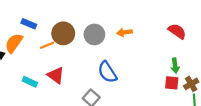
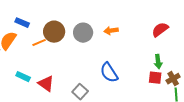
red semicircle: (177, 31) -> (160, 30), turned -72
blue semicircle: (107, 72) -> (109, 73), moved
red triangle: (56, 75) -> (46, 84), moved

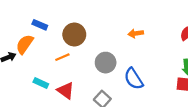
gray circle: (83, 33) -> (106, 63), moved
orange line: (39, 43) -> (62, 57), moved

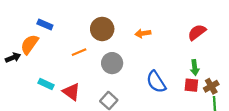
brown circle: (74, 35) -> (102, 29), moved
orange line: (62, 57) -> (79, 52), moved
blue semicircle: (134, 79) -> (156, 82), moved

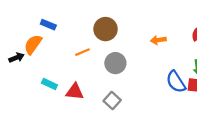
orange arrow: (143, 33) -> (158, 40), moved
blue semicircle: (156, 82) -> (176, 82), moved
red triangle: (71, 92) -> (75, 92), turned -30

